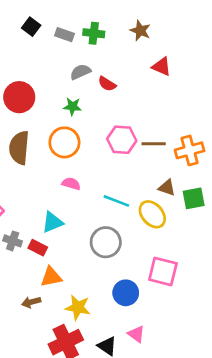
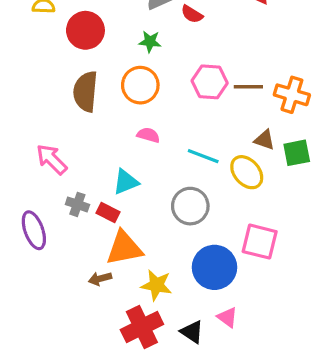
orange cross: (190, 150) -> (292, 95), turned 32
orange triangle: (51, 277) -> (124, 248), size x1.4
blue circle: (126, 293) -> (214, 267), size x1.4

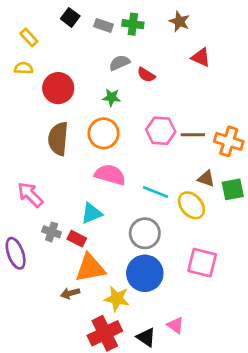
pink semicircle: (148, 135) -> (110, 175), size x1.6
blue circle: (214, 267) -> (145, 273), moved

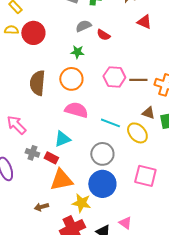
red circle: (58, 88) -> (33, 33), moved
brown arrow: (70, 293) -> (41, 207), moved

